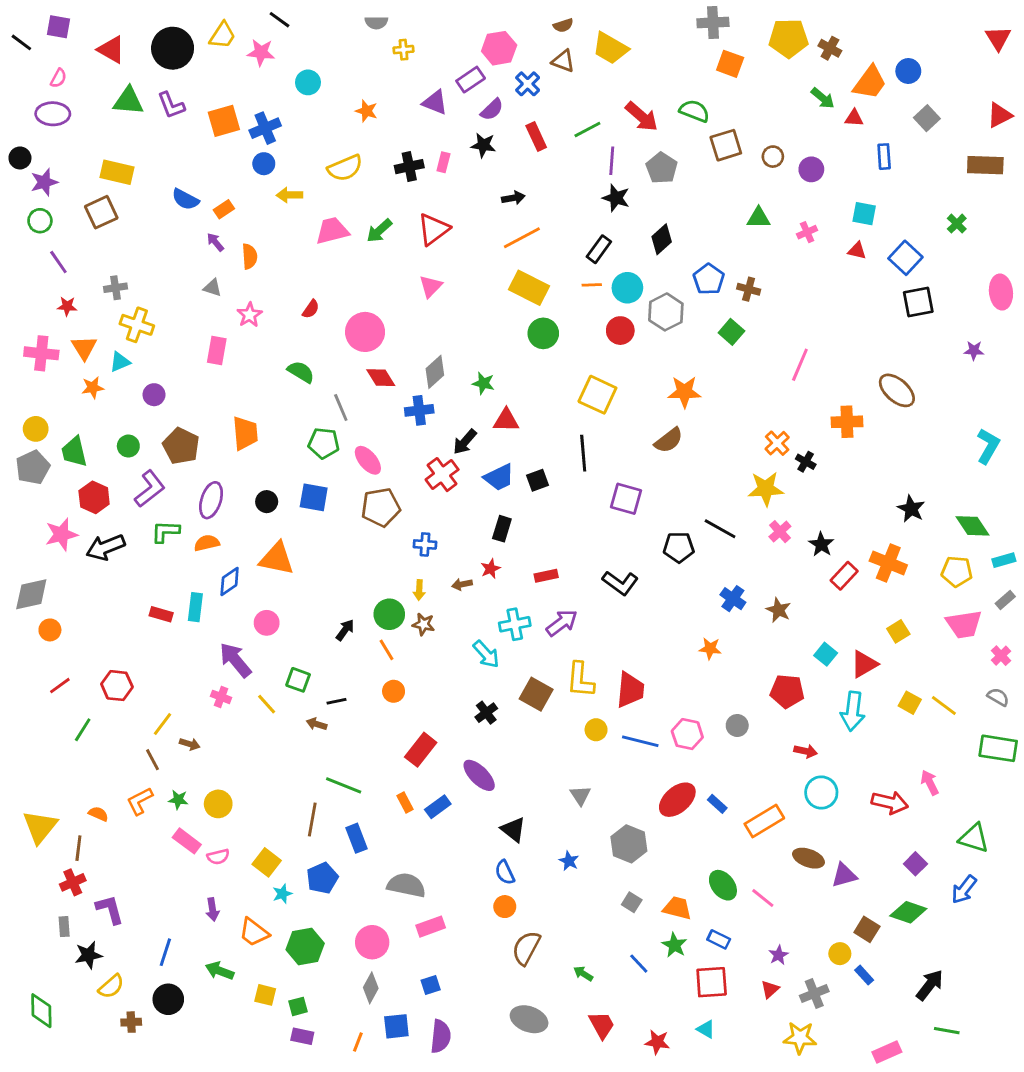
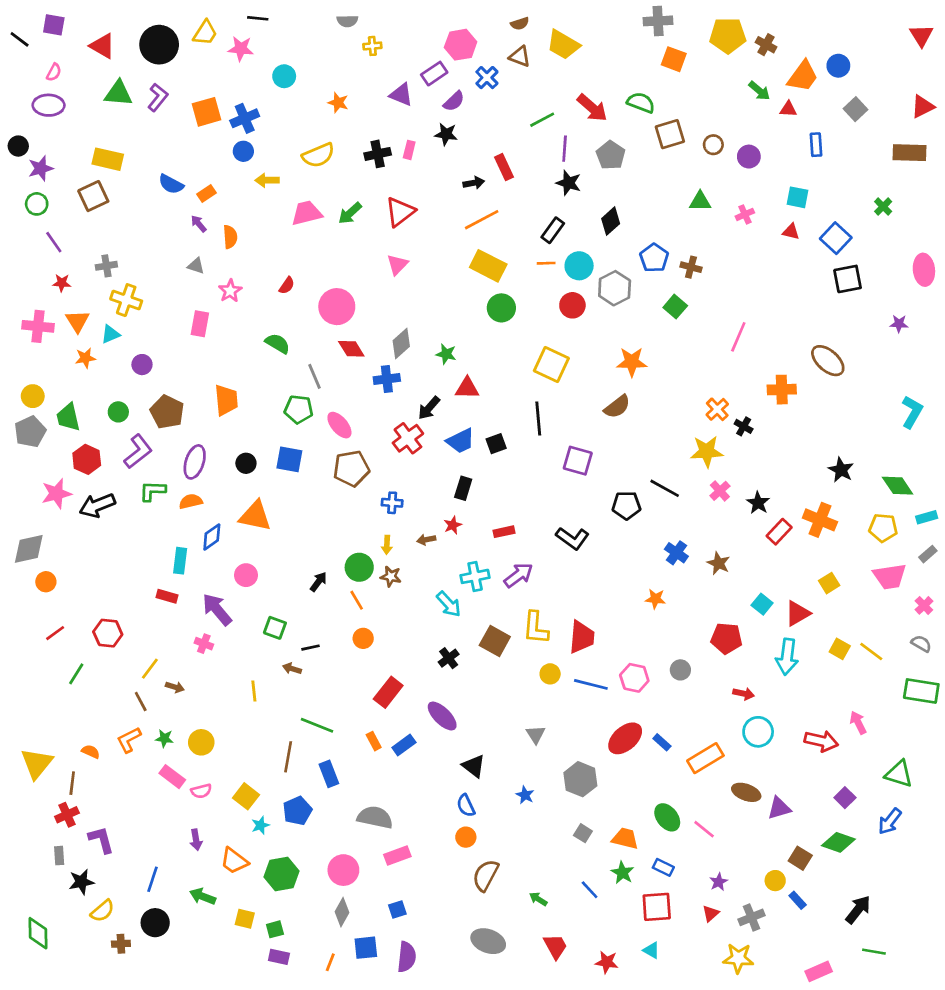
black line: (279, 20) -> (258, 18), turned -30
purple L-shape: (171, 105) -> (158, 97), turned -120
red rectangle: (536, 137) -> (504, 167), moved
red rectangle: (161, 614) -> (167, 596), moved
yellow line: (267, 704) -> (254, 691), moved, turned 36

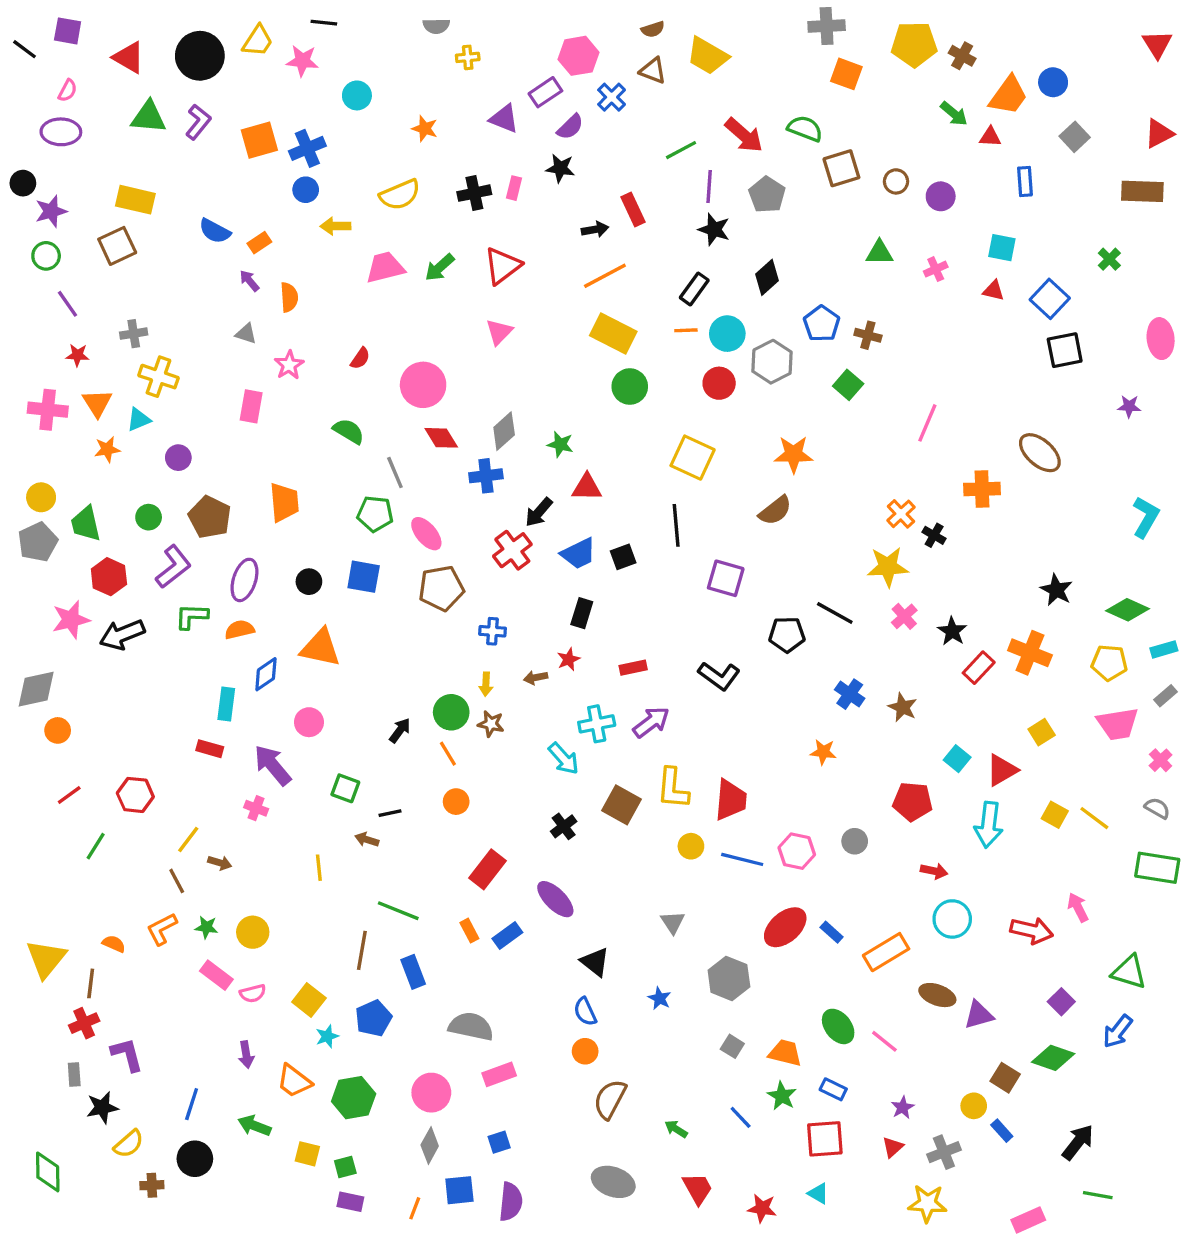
green diamond: (898, 486) -> (1127, 610), turned -32

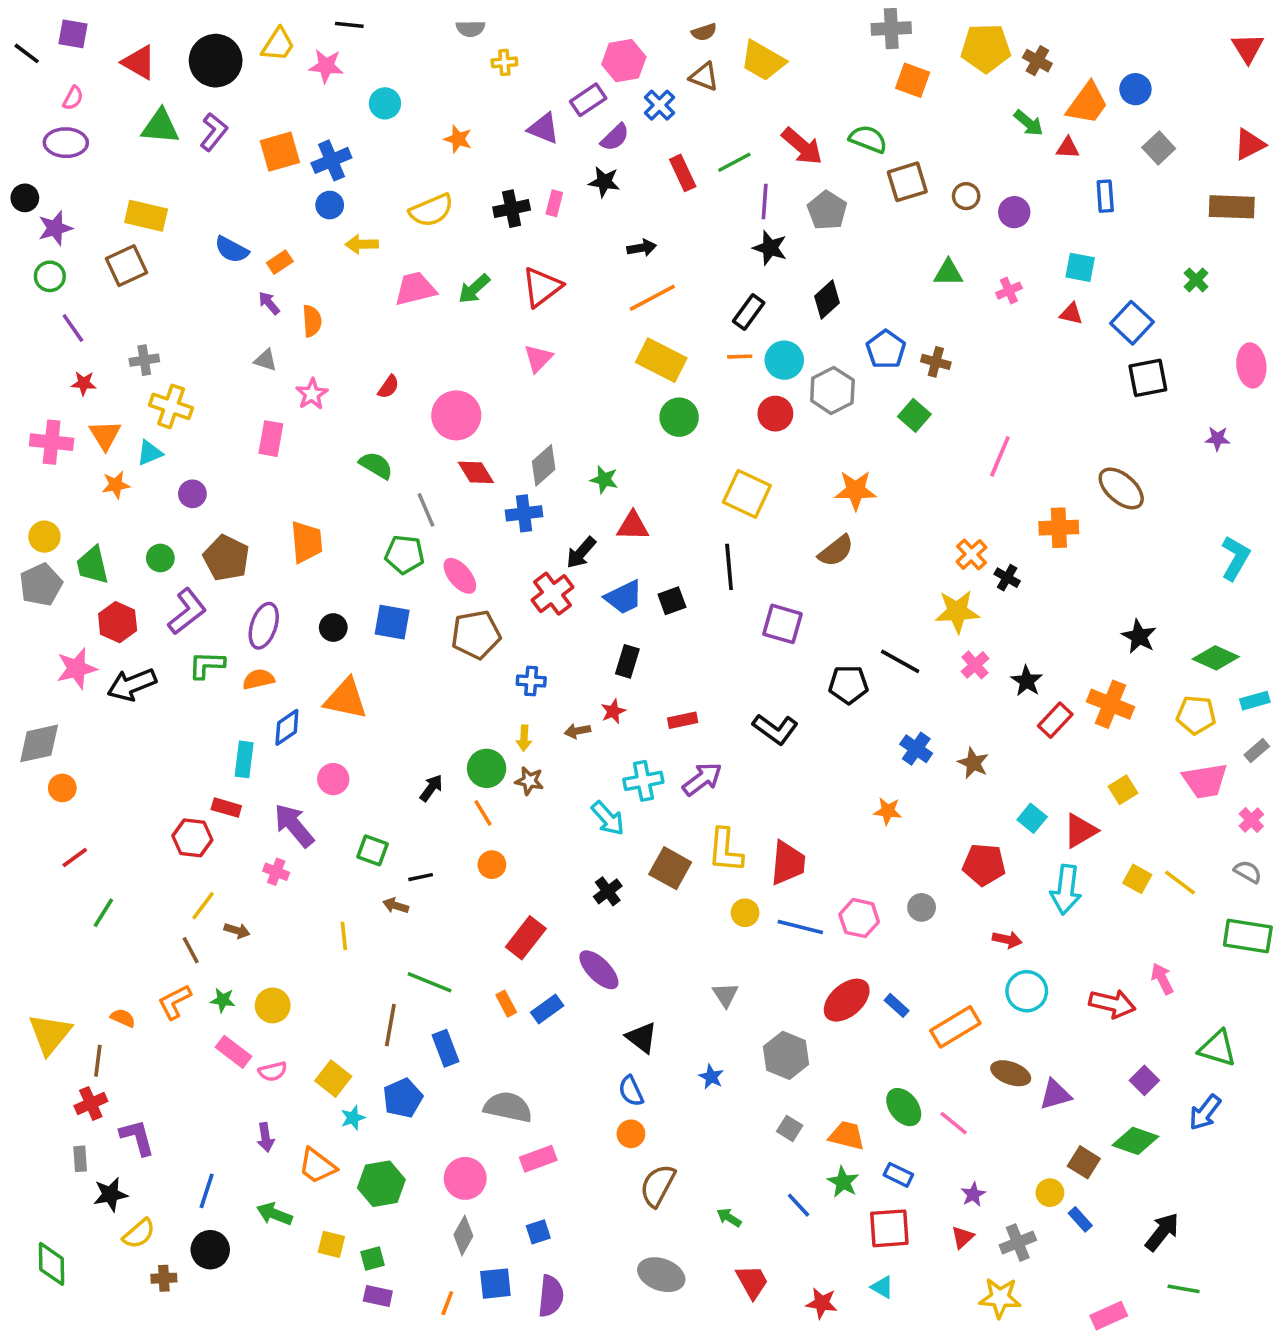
red rectangle: (633, 210) -> (683, 173), moved
red hexagon: (135, 795) -> (192, 838), moved

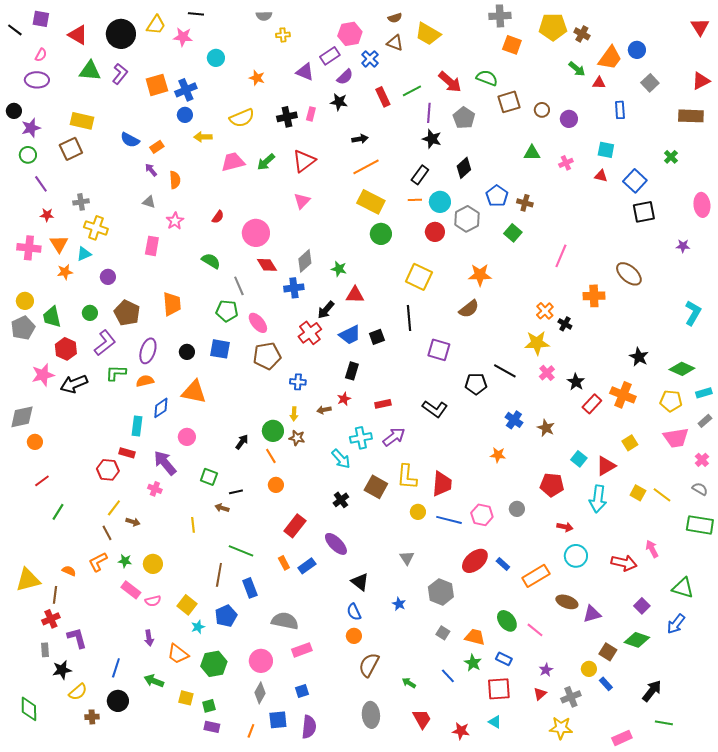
yellow triangle: (50, 1034) -> (28, 580), turned 36
gray ellipse: (661, 1275) -> (371, 715), turned 65

